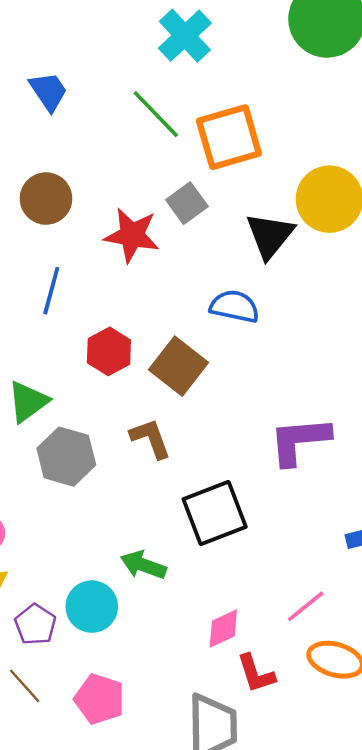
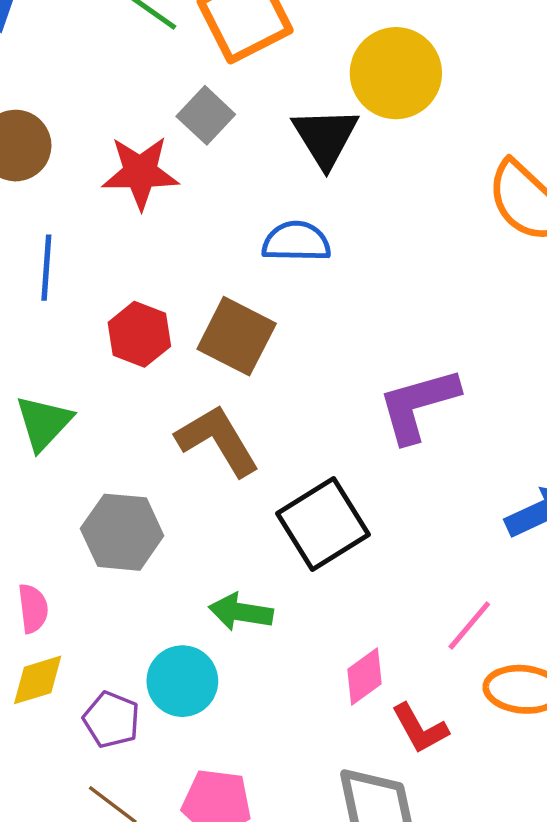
brown L-shape: (151, 438) -> (218, 440), size x1.4
gray hexagon: (66, 457) -> (122, 532), moved

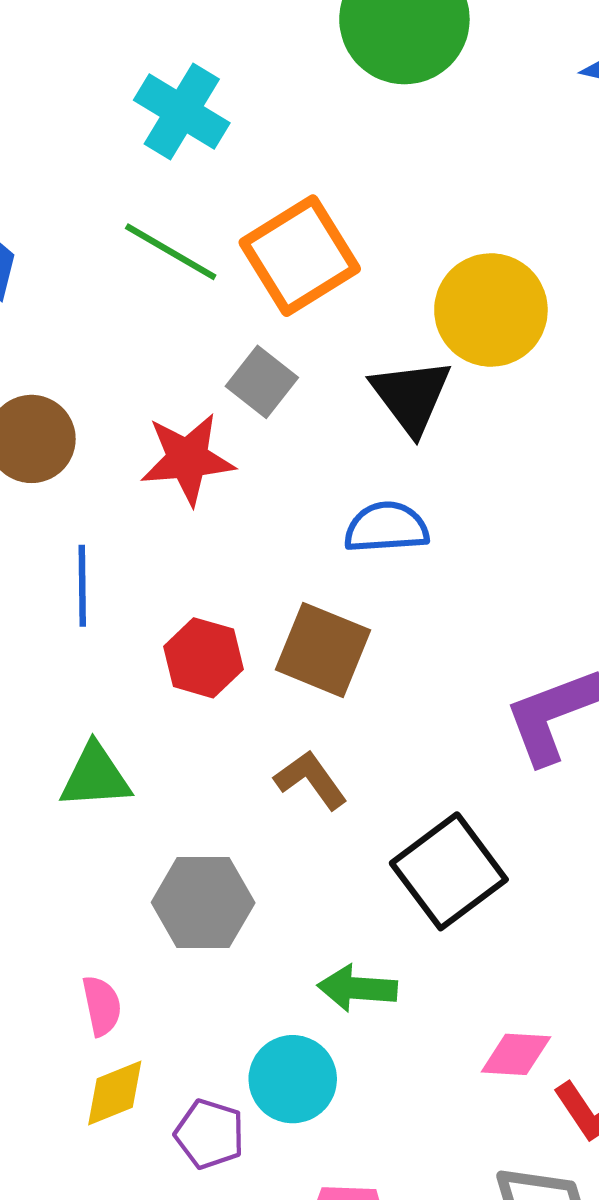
green triangle: (44, 423) -> (95, 776), turned 48
brown L-shape: (218, 440) -> (311, 780), size x0.7
pink diamond: (364, 677) -> (516, 1054), turned 44

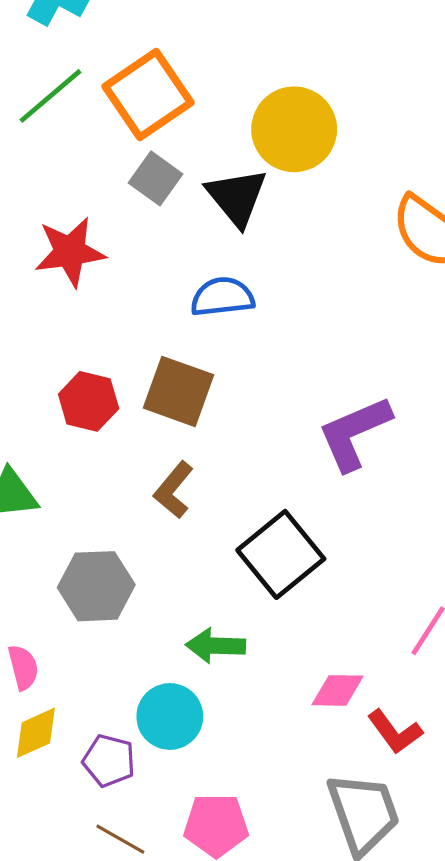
green line: (171, 252) -> (50, 96), turned -68
gray square: (262, 382) -> (155, 178), moved
brown L-shape: (311, 780) -> (174, 490), turned -102

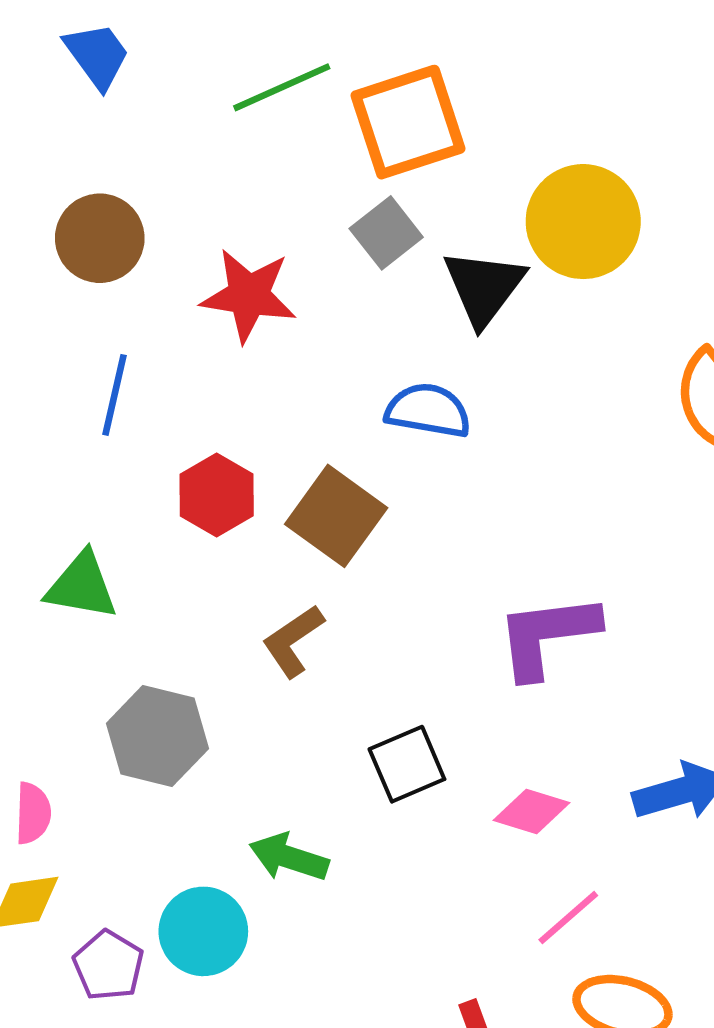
black square: (281, 554) -> (407, 764), size x0.7
pink diamond: (338, 690) -> (531, 812), moved

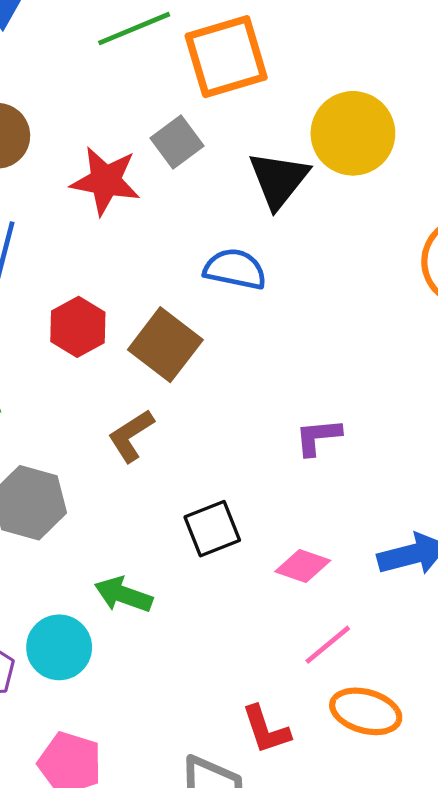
gray square: (386, 233) -> (177, 142), moved
purple L-shape: (547, 635) -> (318, 437), size x0.6

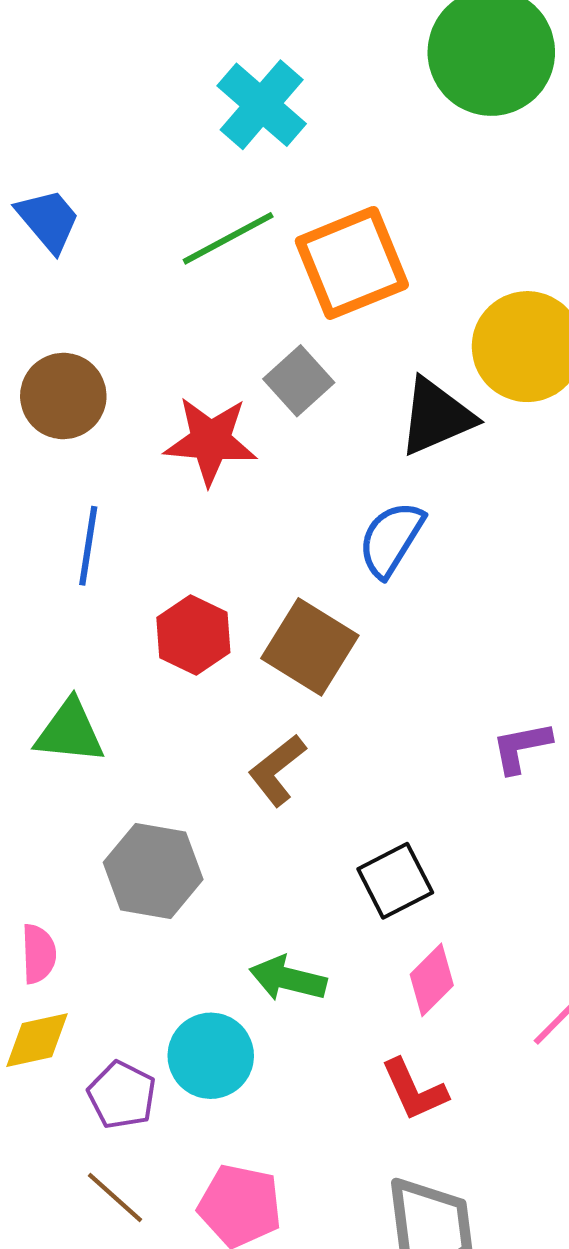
black triangle: (279, 180) -> (436, 417), turned 34
blue semicircle: (235, 269) -> (391, 539), turned -64
pink diamond: (303, 566) -> (432, 980), moved, turned -58
red L-shape: (266, 730) -> (414, 1090), moved

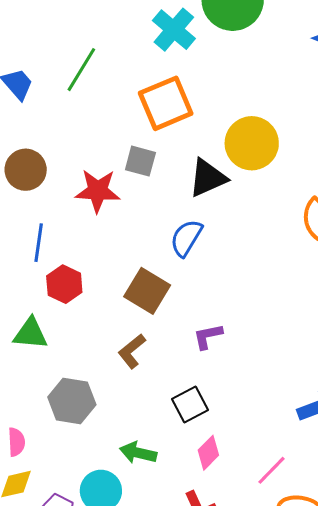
cyan cross: (262, 105) -> (174, 30), moved
green line: (228, 238) -> (81, 70), moved, turned -30
gray square: (299, 381) -> (140, 161), turned -32
red hexagon: (193, 635) -> (64, 284), moved
purple L-shape: (521, 747) -> (208, 336), moved

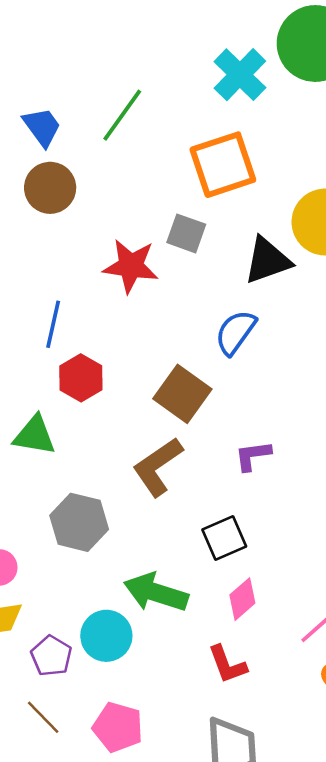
brown circle: (26, 170) -> (50, 188), moved
brown L-shape: (132, 351) -> (158, 467), size x1.4
green arrow: (138, 453) -> (156, 592), size x1.4

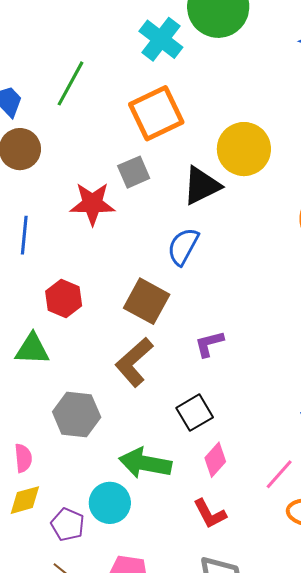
gray square: (186, 233) -> (134, 172), turned -36
blue line: (53, 324) -> (24, 235), moved

